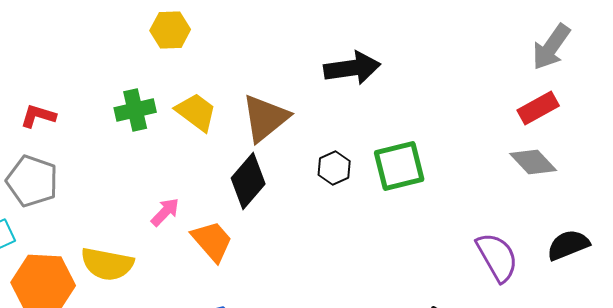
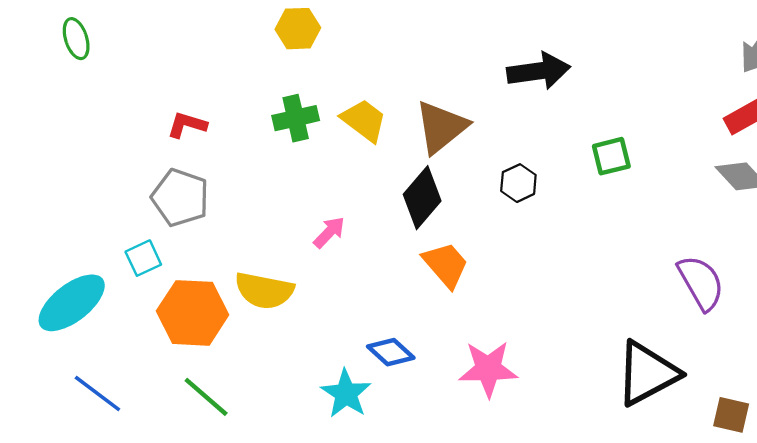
yellow hexagon: (170, 30) -> (298, 29), moved
green square: (399, 166) -> (611, 156), moved, size x0.7
orange trapezoid: (212, 241) -> (446, 265), moved

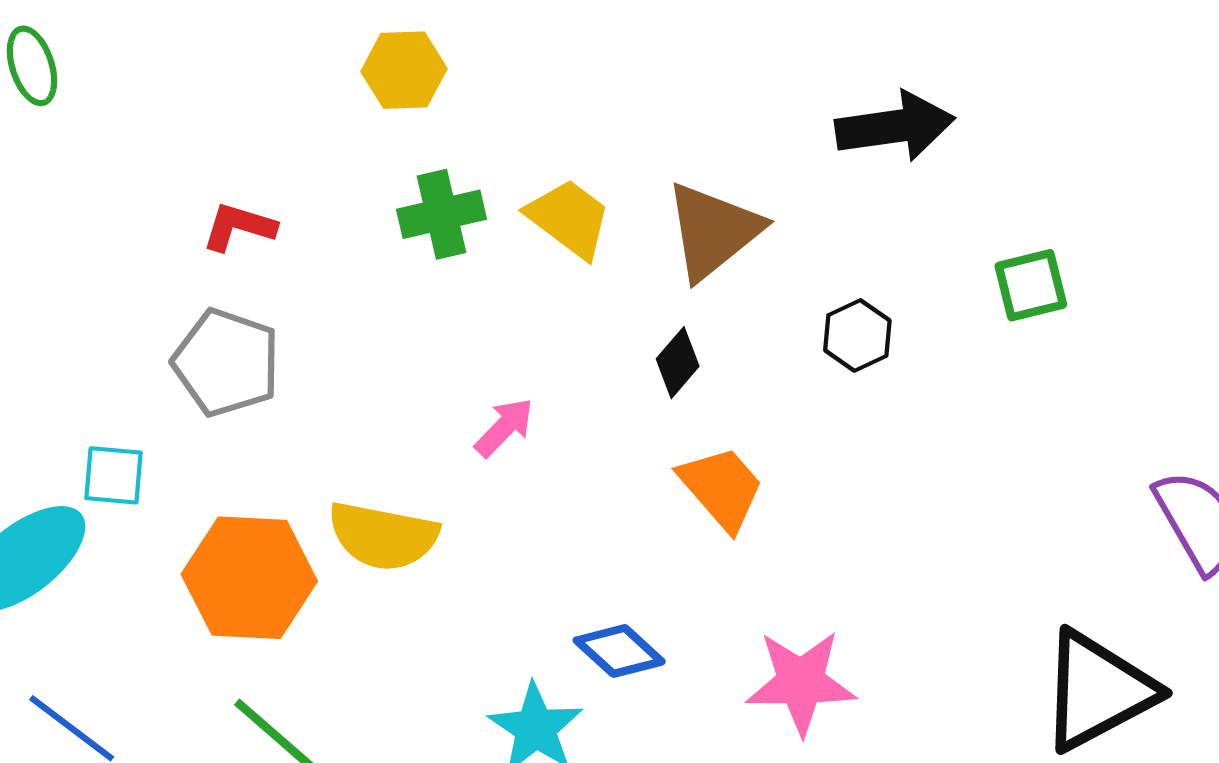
yellow hexagon: (298, 29) -> (404, 70), moved
black diamond: (422, 198) -> (678, 363), size x0.6
cyan square: (143, 258) -> (113, 475), moved, turned 30

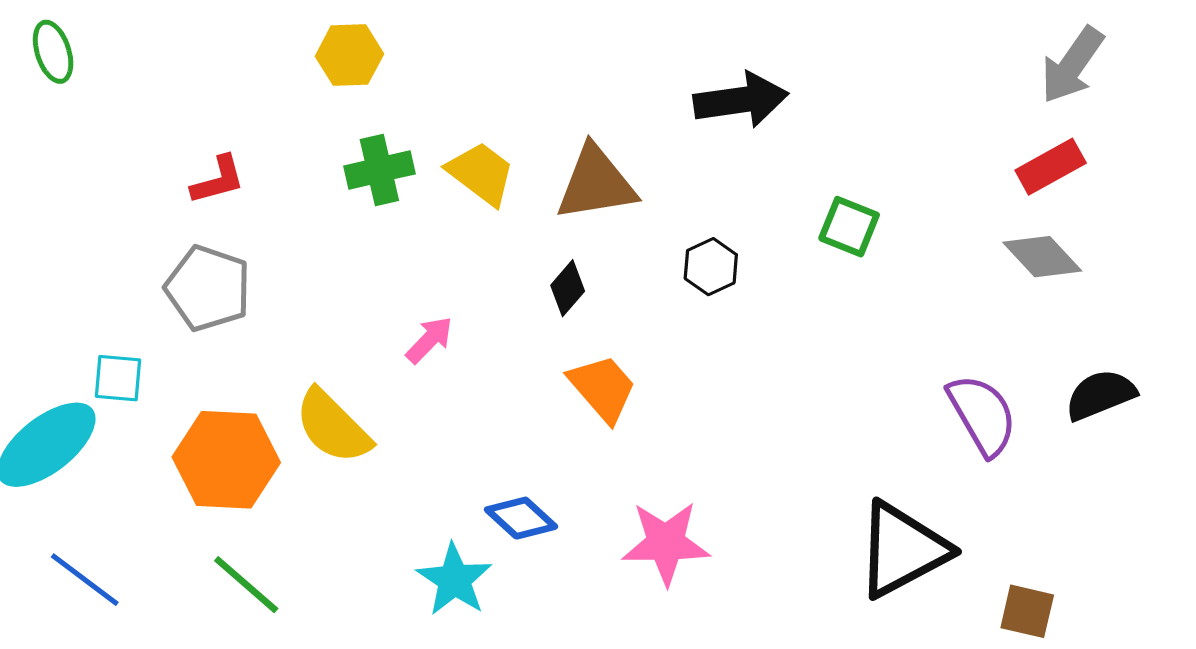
red L-shape: (239, 227) -> (218, 180), turned 148
brown triangle: (713, 231) -> (596, 183), turned 30
green square: (1031, 285) -> (849, 227), turned 36
yellow semicircle: (383, 536) -> (333, 426), turned 34

